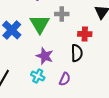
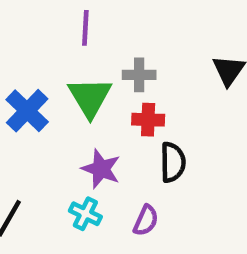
red cross: (85, 34) -> (148, 120), moved

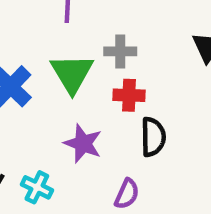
cyan cross: (85, 214) -> (37, 187), moved

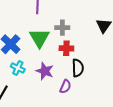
cyan cross: (37, 187) -> (18, 68), moved
purple semicircle: (127, 194) -> (65, 87), moved

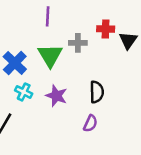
red cross: (66, 48) -> (106, 29), moved
purple semicircle: (65, 87) -> (90, 123), moved

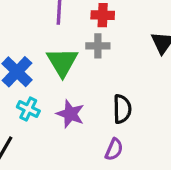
red cross: (106, 29) -> (103, 15), moved

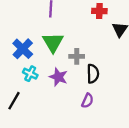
red cross: (103, 15) -> (99, 11), moved
gray cross: (98, 46) -> (77, 56), moved

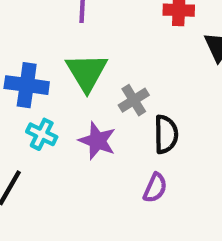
blue cross: (23, 49) -> (27, 85), turned -36
gray cross: (77, 56) -> (134, 100), turned -32

